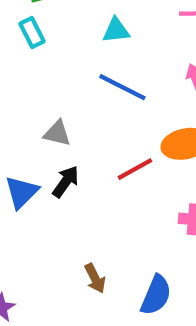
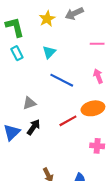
cyan triangle: (116, 30) -> (49, 52), moved, turned -40
gray triangle: (57, 133) -> (29, 103), turned -32

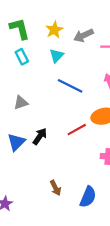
gray arrow: (74, 14) -> (84, 35), moved
yellow star: (47, 19) -> (54, 30), moved
gray triangle: (29, 103) -> (21, 103), moved

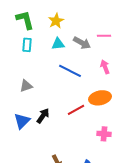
gray arrow: (84, 35) -> (82, 43), moved, turned -126
cyan triangle: (57, 56) -> (58, 44), turned 40
cyan rectangle: (22, 57) -> (27, 45), turned 32

